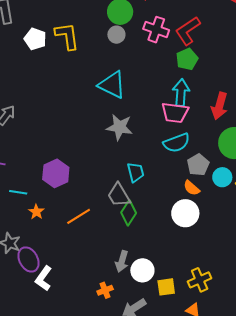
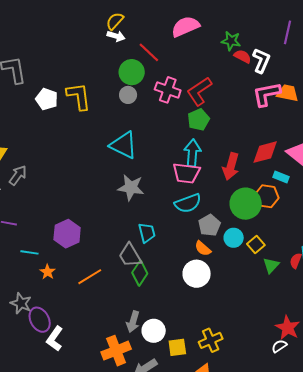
orange cross: (105, 290) -> (116, 351), size x1.8

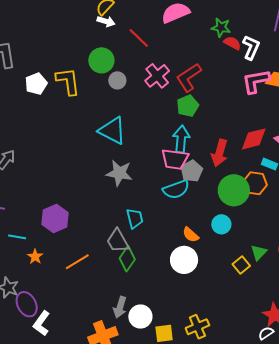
green circle: (132, 72) -> (101, 60), moved
pink cross: (168, 90) -> (157, 76), turned 30
white pentagon: (47, 99) -> (36, 84), turned 30
gray pentagon: (209, 225) -> (192, 171), moved
yellow square: (256, 244) -> (241, 265), moved

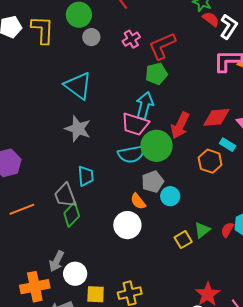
pink cross: (157, 76) -> (131, 39), size x0.7
gray pentagon: (192, 171) -> (153, 182), moved
green circle: (234, 190) -> (157, 146), moved

